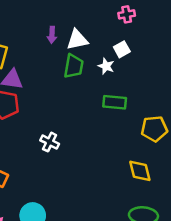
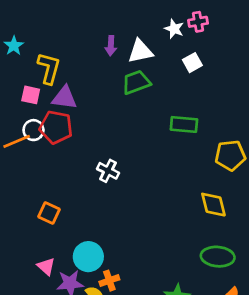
green trapezoid: (74, 66) -> (136, 82), turned -120
white star: (106, 66) -> (174, 29), moved

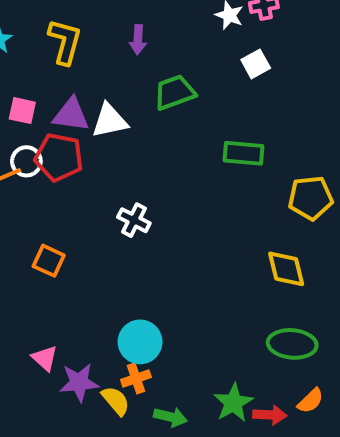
white triangle: (140, 51) -> (110, 121), moved
yellow L-shape: (49, 68) -> (65, 42), moved
orange square: (49, 213) -> (49, 261), moved
cyan circle: (88, 257) -> (140, 342), moved

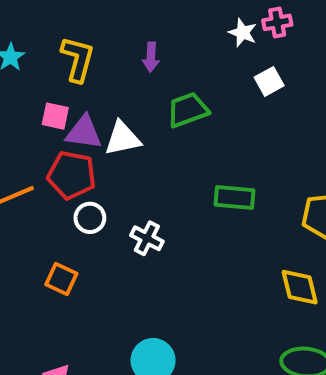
pink square: (22, 111) -> (55, 116), moved
green rectangle: (244, 153) -> (234, 198), moved
white circle: (26, 161) -> (90, 218), moved

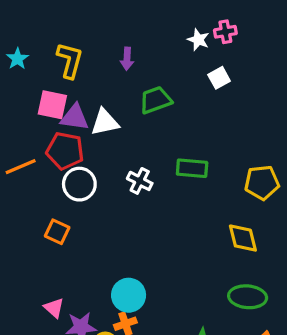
pink square: (55, 116) -> (52, 105), size x1.4
white circle: (90, 218) -> (79, 184), size x1.4
white cross: (147, 238) -> (140, 181), moved

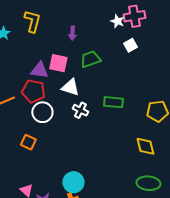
pink cross: (225, 32) -> (134, 16), size x1.5
yellow L-shape: (70, 60) -> (32, 21), moved
pink square: (52, 105) -> (58, 63), moved
white triangle: (105, 122) -> (70, 87), moved, turned 30

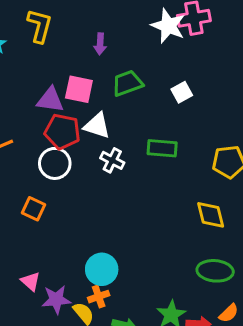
white star: (117, 21) -> (168, 26), size x1.6
white square: (130, 45) -> (182, 92), moved
red pentagon: (33, 91) -> (62, 132), moved

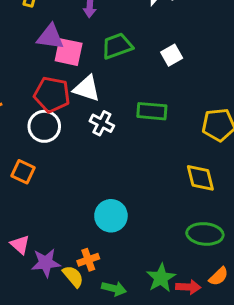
purple triangle: (50, 100) -> (50, 37), moved
cyan circle: (102, 269) -> (111, 216), moved

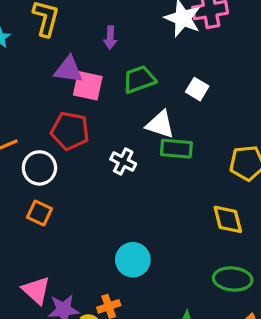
white square: (172, 55) -> (197, 89), turned -30
white triangle: (87, 88) -> (160, 124), moved
white circle: (44, 126) -> (39, 168), moved
pink triangle: (20, 245) -> (36, 290), size x1.4

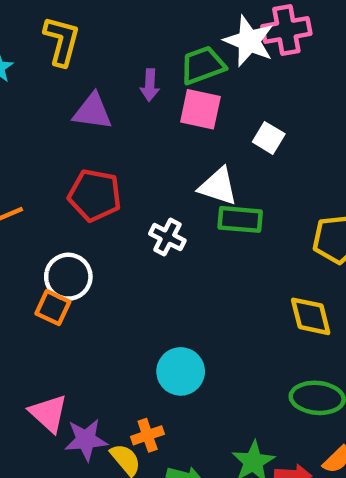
purple arrow: (110, 38) -> (150, 85), moved
green trapezoid: (139, 79) -> (203, 65), moved
pink square: (88, 86) -> (200, 109), moved
white circle: (39, 168) -> (68, 277), moved

